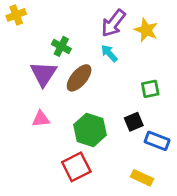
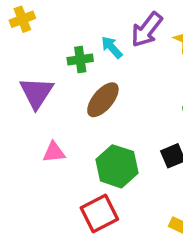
green cross: (61, 46) -> (80, 60), turned -36
cyan arrow: (109, 53) -> (112, 47), moved
purple triangle: (43, 74) -> (36, 93), moved

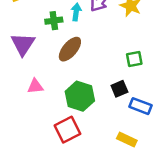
cyan arrow: (112, 47) -> (76, 12), turned 49

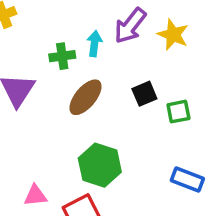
pink triangle: (35, 86) -> (35, 196), moved
black square: (119, 89) -> (144, 94), moved

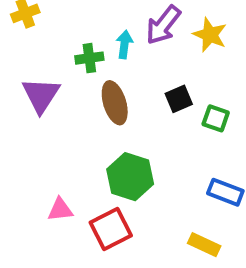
brown ellipse: (85, 97) -> (115, 103), turned -57
green square: (178, 112) -> (216, 118), turned 30

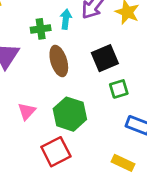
black square: (179, 99) -> (105, 58), size x1.4
green square: (216, 118) -> (119, 89), moved, turned -36
pink triangle: (60, 210) -> (27, 111), moved, turned -42

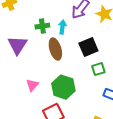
cyan arrow: (66, 19) -> (62, 27), moved

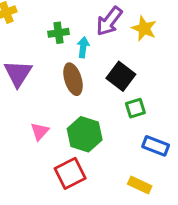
green cross: (42, 26) -> (59, 33), moved
black square: (88, 47) -> (121, 76), turned -30

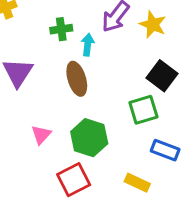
black square: (121, 76) -> (162, 76), moved
green square: (135, 108) -> (143, 110), size x1.4
yellow rectangle: (140, 185) -> (137, 183), moved

